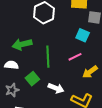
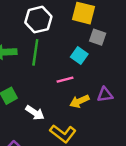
green line: (48, 57) -> (35, 52), moved

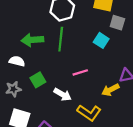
pink line: (65, 80) -> (80, 72), moved
yellow arrow: (79, 101) -> (110, 90), moved

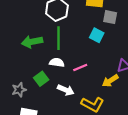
white semicircle: (17, 61) -> (57, 63), moved

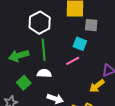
pink line: (80, 67) -> (73, 61), moved
green square: (41, 79) -> (24, 83), moved

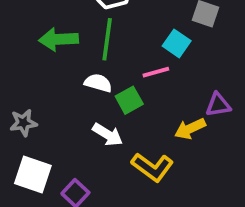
green square: (24, 83) -> (129, 100), moved

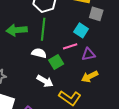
purple triangle: (218, 105) -> (88, 54), moved

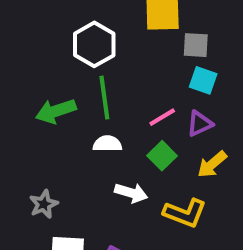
cyan square: (81, 30) -> (203, 80), moved
green square: (56, 62) -> (162, 156), moved

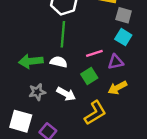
green arrow: (56, 111) -> (31, 61), moved
gray star: (44, 204) -> (37, 92), moved
yellow L-shape: (185, 213) -> (95, 113), turned -65

